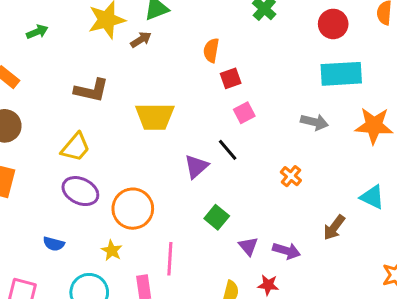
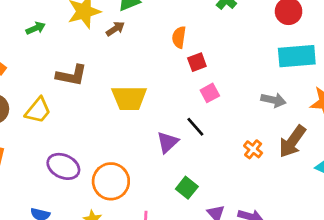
green arrow: (37, 32) -> (36, 28), moved
yellow trapezoid: (76, 147) -> (38, 110), moved
brown arrow: (334, 228) -> (292, 141), moved, size x1.4

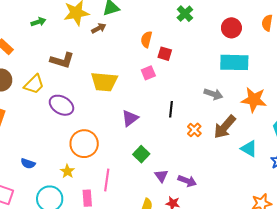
red square: (197, 62) -> (165, 54), moved, turned 32
pink square: (210, 93) -> (148, 73), moved
black line: (195, 127) -> (171, 109), moved, turned 42
purple ellipse: (63, 166) -> (61, 105), moved

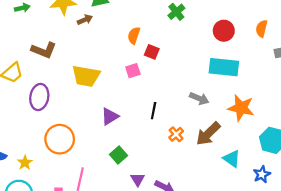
purple ellipse: (61, 105) -> (39, 97), turned 65
yellow star: (67, 171) -> (25, 163), moved

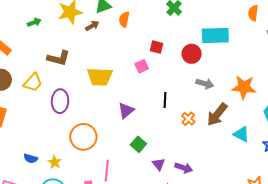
red circle: (224, 31) -> (192, 54), moved
orange semicircle: (134, 35) -> (124, 19), moved
cyan rectangle: (224, 67) -> (215, 35), moved

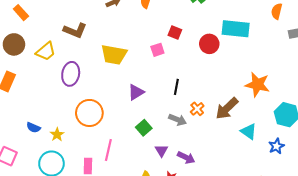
gray arrow: (205, 84) -> (177, 120), moved

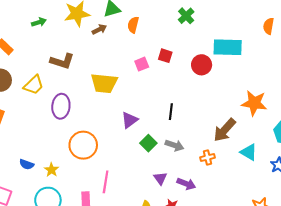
pink square: (157, 50) -> (142, 64), moved
orange cross: (197, 109) -> (208, 158), moved, turned 32
green square: (144, 128) -> (148, 143), moved

